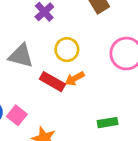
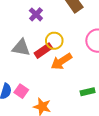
orange arrow: (75, 79) -> (61, 61), size x1.5
red rectangle: (52, 82) -> (43, 51), moved, turned -60

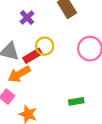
orange arrow: (61, 61) -> (19, 74), moved

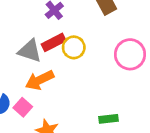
red rectangle: (33, 56) -> (54, 42), moved

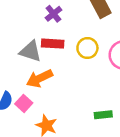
red rectangle: (54, 42) -> (53, 44), turned 30
yellow circle: (74, 47) -> (87, 48), moved

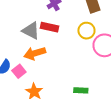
yellow circle: (87, 48) -> (86, 31), moved

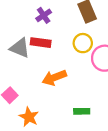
orange arrow: (35, 53) -> (54, 78), moved

